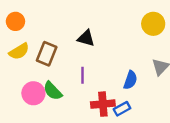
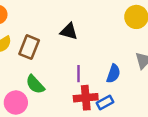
purple line: (83, 75) -> (79, 74), moved
pink circle: (33, 93) -> (16, 102), moved

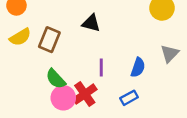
red cross: (86, 98) -> (85, 94), moved, turned -30
pink circle: (16, 102) -> (63, 98), moved

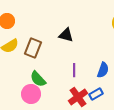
red cross: (85, 94) -> (78, 97), moved
pink circle: (63, 98) -> (31, 94), moved

